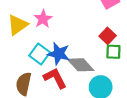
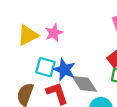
cyan square: (40, 54) -> (45, 67), turned -30

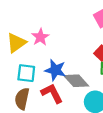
cyan square: (45, 67) -> (26, 73), moved

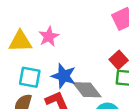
yellow triangle: (16, 43) -> (20, 41), turned 30

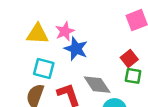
blue star: (64, 76) -> (76, 49), moved

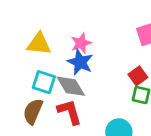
pink star: (65, 31) -> (81, 43), moved
gray diamond: (97, 85) -> (71, 86), moved

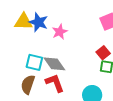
yellow triangle: (39, 44) -> (23, 22), moved
blue star: (80, 62) -> (38, 22), moved

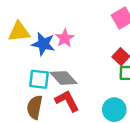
blue star: (38, 22) -> (43, 44), moved

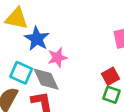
pink star: (65, 38) -> (57, 58), moved

